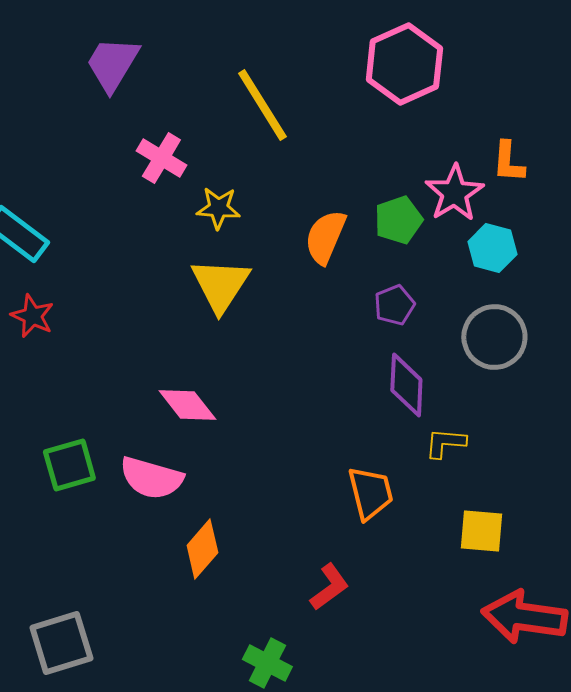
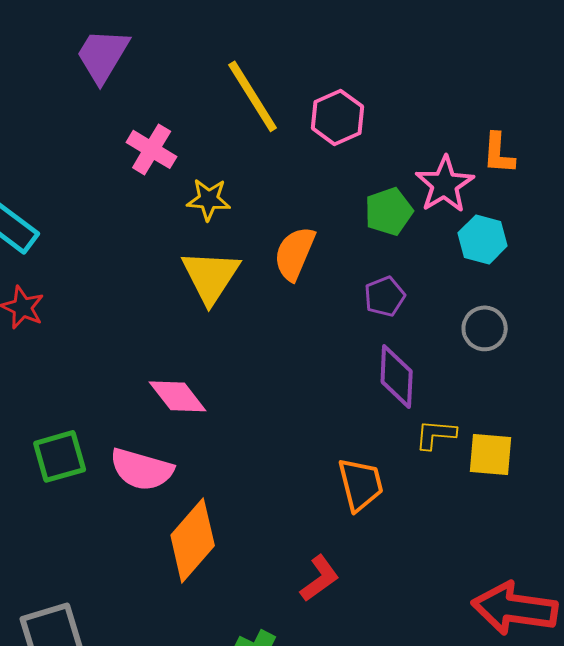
pink hexagon: (404, 64) -> (338, 117), moved, size x0.7
orange semicircle: (325, 237) -> (295, 253), moved
gray circle: (494, 337) -> (485, 328), size x0.7
yellow square: (481, 531) -> (491, 454), moved
orange diamond: (202, 549) -> (193, 540), size x1.4

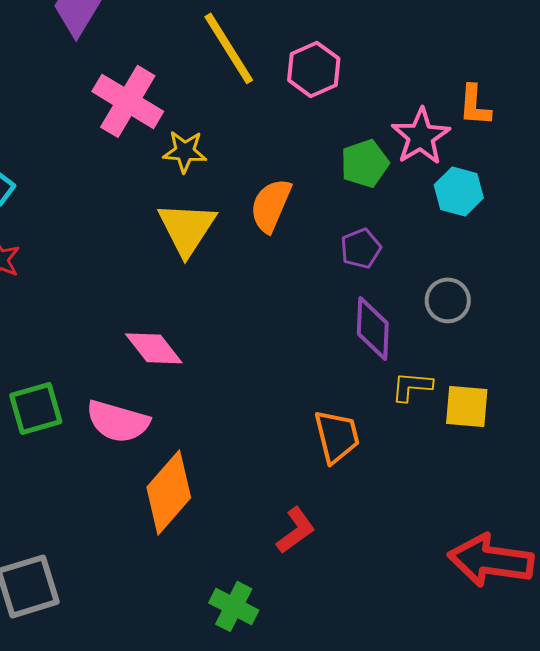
pink cross: (152, 149) -> (128, 101), size x1.4
gray circle: (485, 328) -> (448, 300), moved

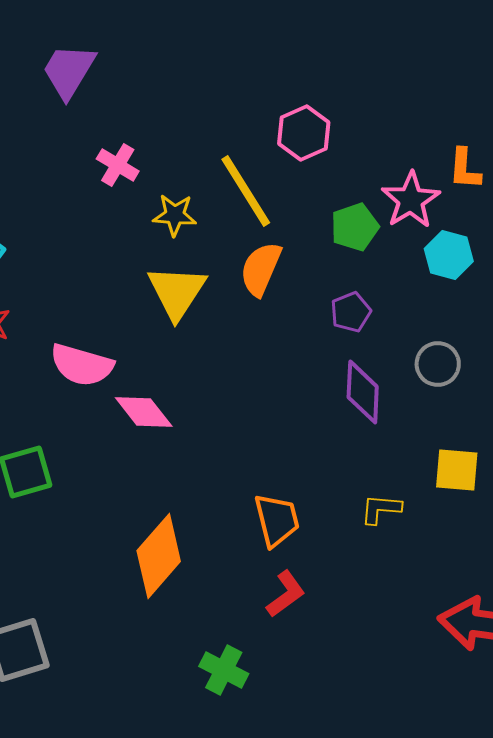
yellow line: (229, 48) -> (246, 191), moved
pink cross: (128, 101) -> (118, 165), size x0.6
yellow L-shape: (412, 386) -> (381, 509), moved
pink semicircle: (118, 421) -> (82, 365), moved
orange trapezoid: (337, 436) -> (277, 520), moved

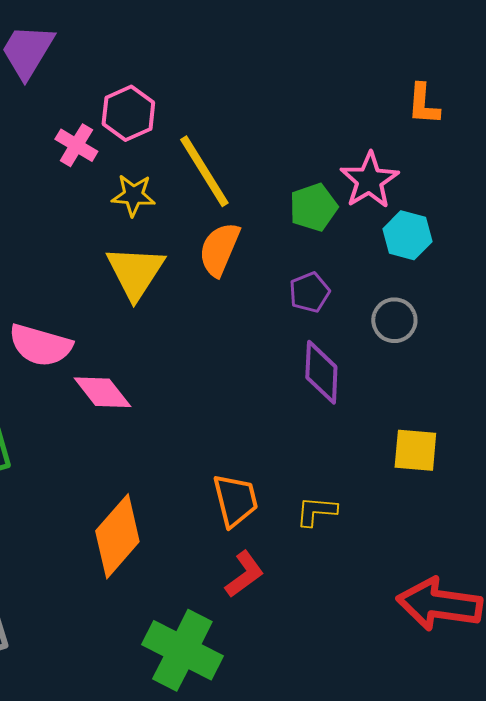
pink hexagon: (304, 133) -> (128, 113), moved
orange L-shape: (465, 169) -> (423, 104), moved
gray circle: (438, 364) -> (394, 320), moved
yellow L-shape: (381, 509) -> (316, 511), moved
green cross: (224, 670) -> (182, 650), size x1.6

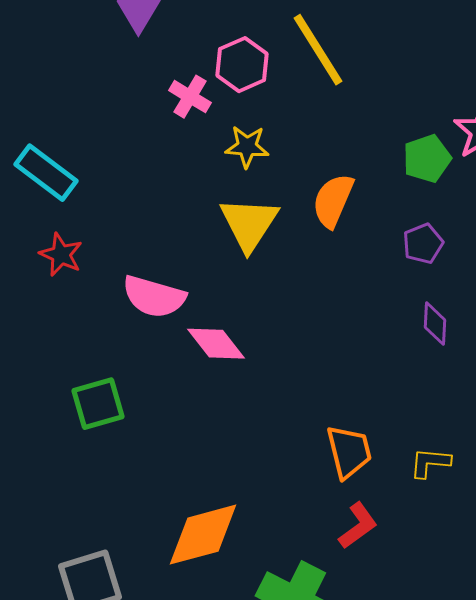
yellow line: (204, 171) -> (318, 50), moved
purple diamond: (321, 372) -> (435, 324), size x0.7
orange diamond: (117, 536) -> (203, 535), moved, turned 34

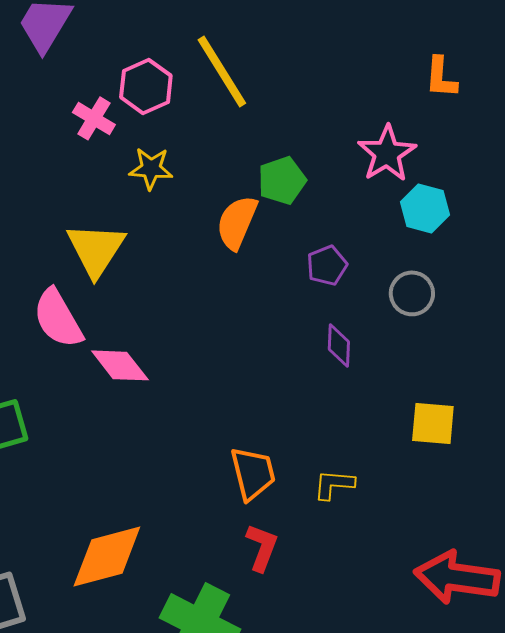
green pentagon: (427, 159) -> (282, 180), moved
yellow triangle: (249, 224) -> (96, 249), moved
pink semicircle: (154, 297) -> (58, 318), turned 44
red L-shape: (358, 526) -> (262, 547), turned -33

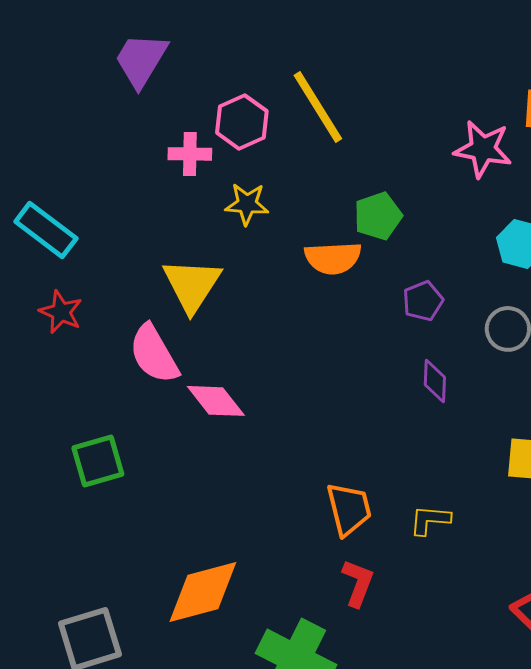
pink cross: (94, 118) -> (190, 154), turned -30
pink star: (387, 153) -> (483, 149), moved, turned -30
orange semicircle: (237, 222) -> (333, 258), turned -116

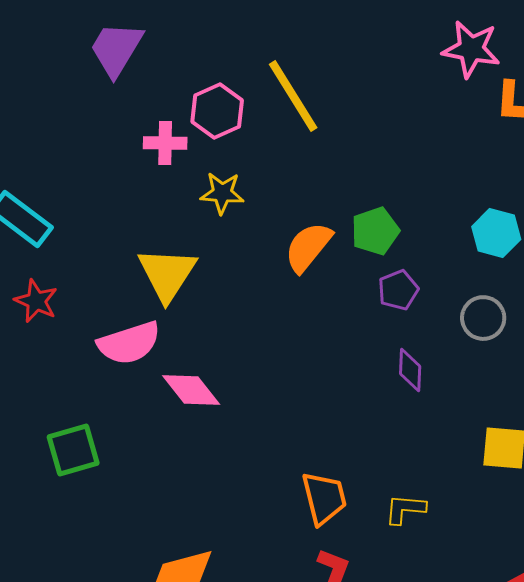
pink star: (483, 149) -> (471, 49), moved
green pentagon: (378, 216) -> (375, 231), moved
orange semicircle: (333, 258) -> (308, 247), turned 132
pink semicircle: (154, 354) -> (129, 343), turned -78

